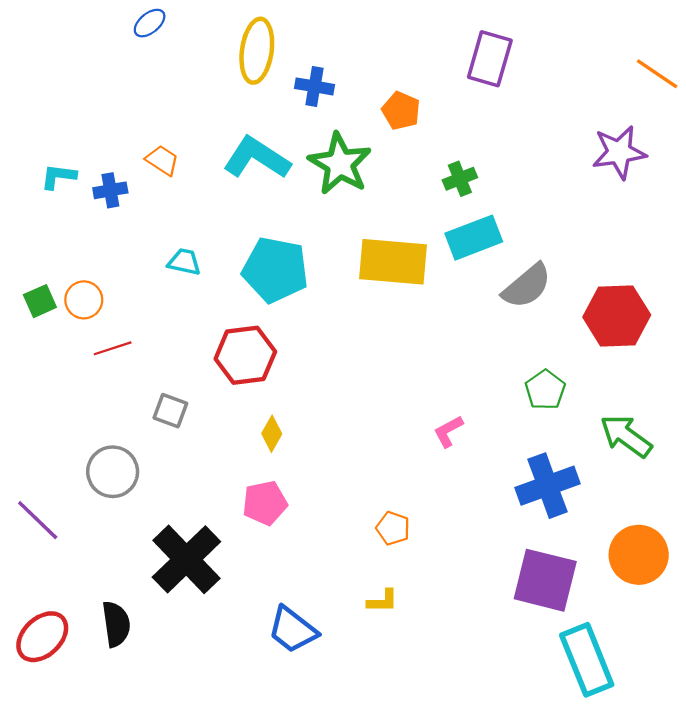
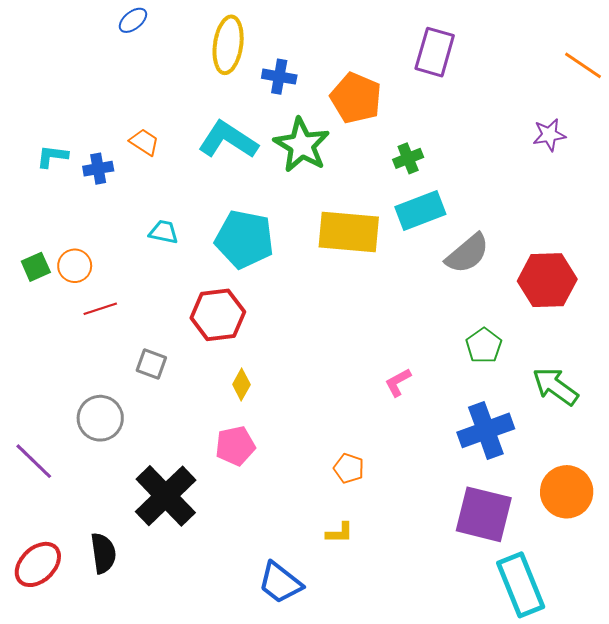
orange pentagon: (401, 111) -> (356, 98), size x1.5
purple star: (619, 152) -> (549, 135), size x0.7
blue trapezoid: (293, 630) -> (280, 583), moved

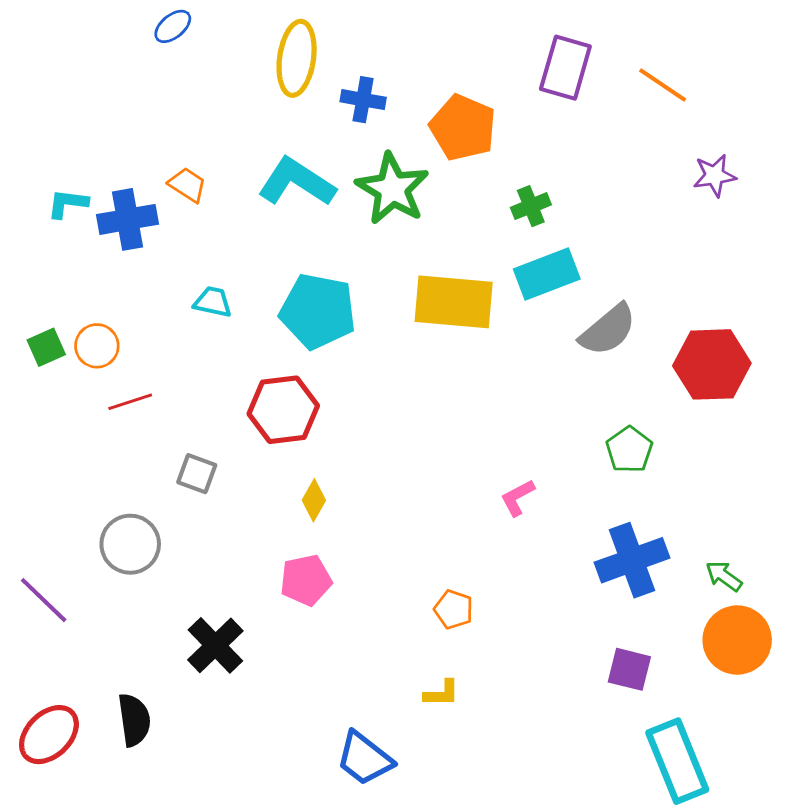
orange line: (583, 65) -> (663, 85), moved
blue cross: (98, 169) -> (128, 219), size x1.5
green arrow: (555, 386) -> (724, 576), moved, size x0.6
black cross: (166, 496) -> (215, 645), size x0.7
purple square: (484, 514) -> (629, 669), size x0.6

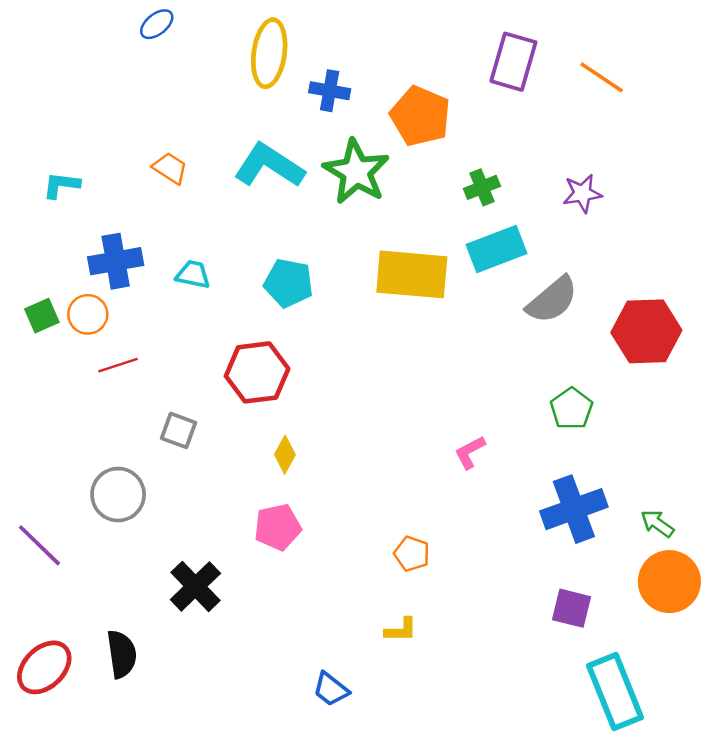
purple star: (715, 175) -> (582, 193), moved
blue cross: (128, 219) -> (116, 261), moved
cyan pentagon: (318, 311) -> (289, 283), size x0.7
blue trapezoid: (364, 758) -> (331, 689), size x0.7

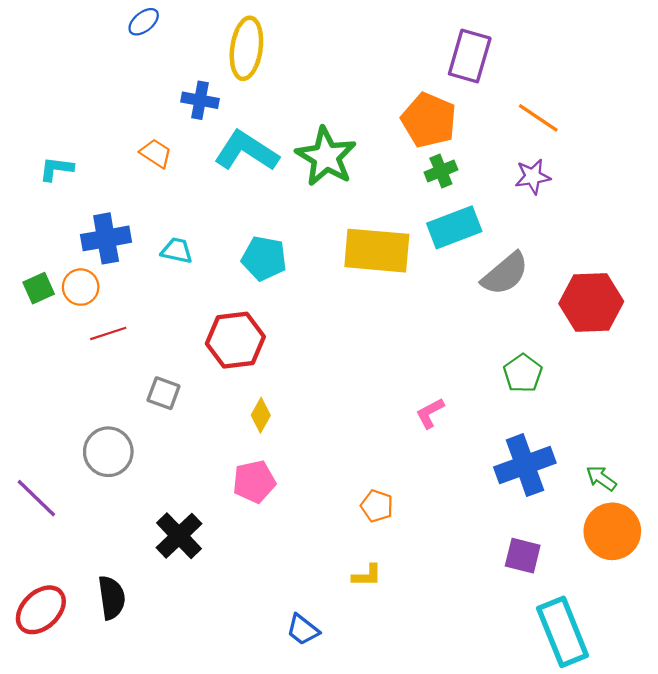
orange line: (602, 77) -> (538, 118), moved
blue cross: (330, 91) -> (200, 100), moved
orange pentagon: (420, 116) -> (429, 120), moved

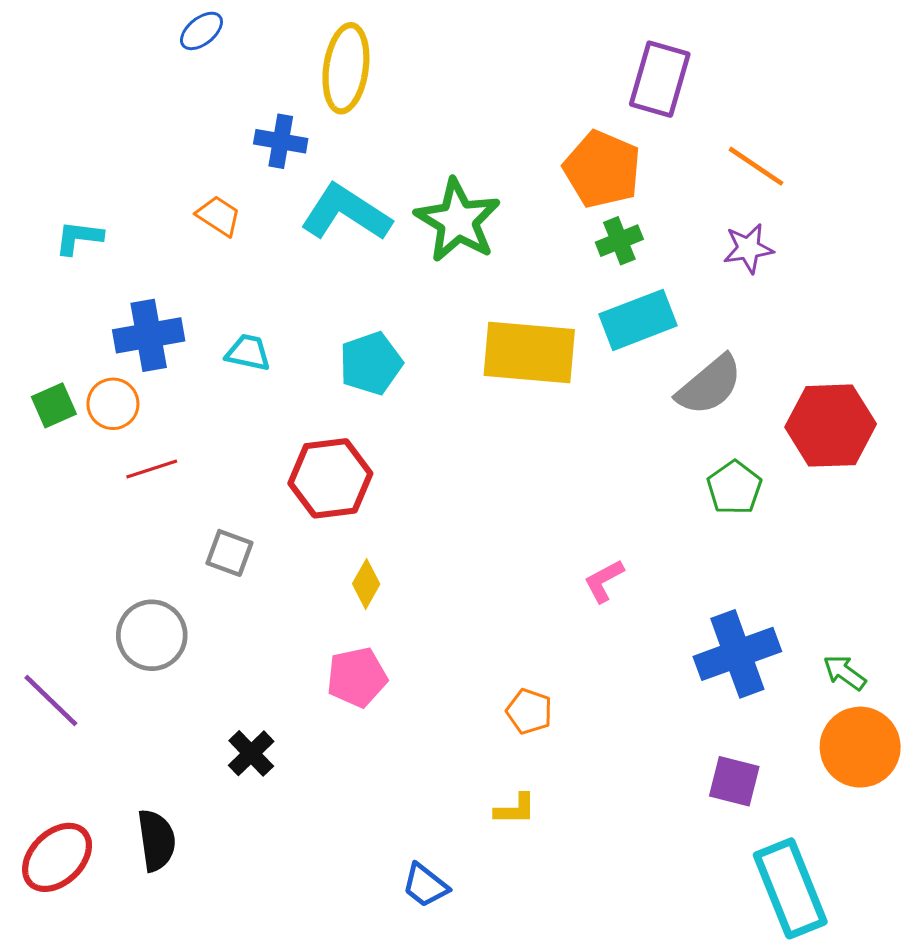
cyan pentagon: (264, 258) -> (371, 363), turned -30
green pentagon: (523, 373) -> (734, 488), moved
black cross: (179, 536) -> (251, 753), size x0.7

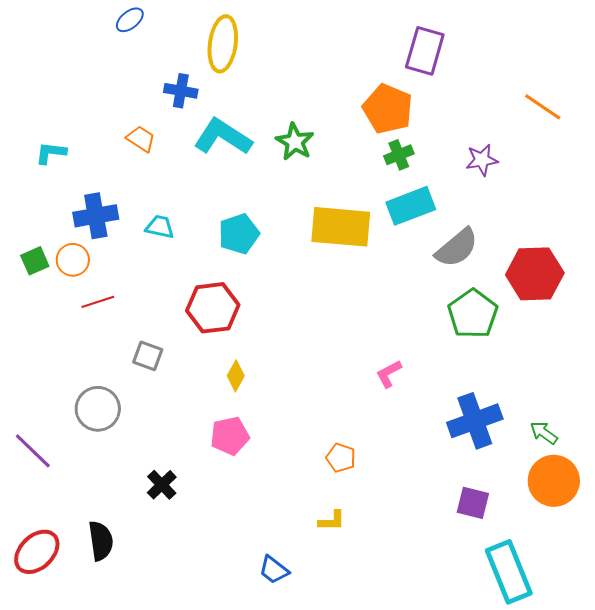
orange line: (756, 166) -> (543, 107), moved
green star: (458, 221) -> (295, 142), size x0.7
green pentagon: (734, 488) -> (473, 314), size x1.4

